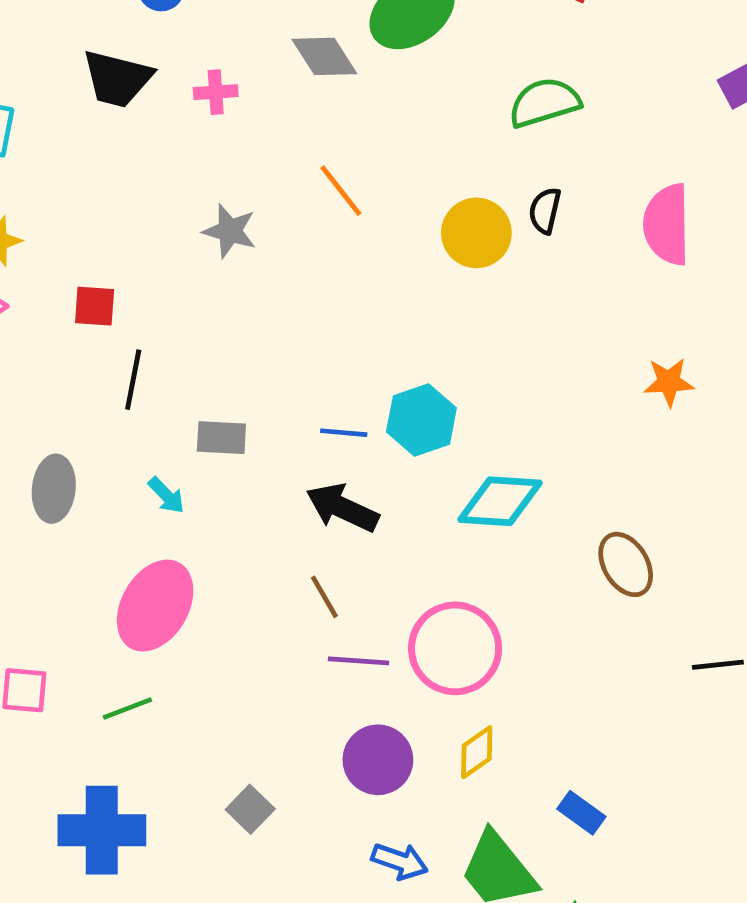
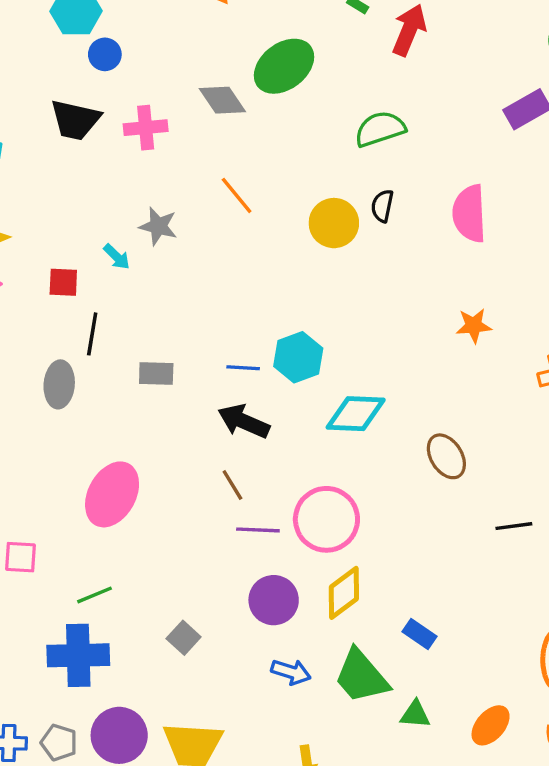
pink cross: (216, 92) -> (146, 128), size x1.4
gray ellipse: (54, 489) -> (59, 384), moved
cyan arrow: (166, 495) -> (117, 257), moved
green line: (127, 708) -> (94, 595), moved
yellow diamond: (477, 752) -> (344, 593), size x1.4

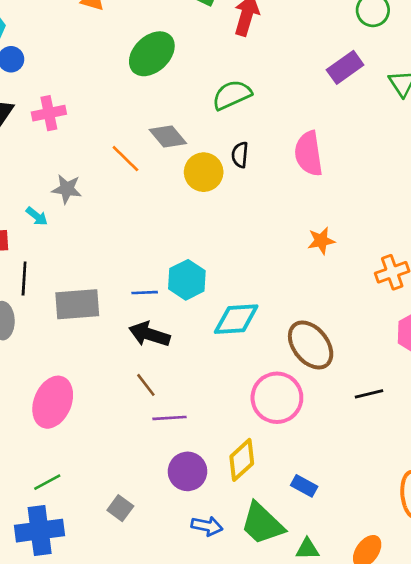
gray diamond: (222, 100) -> (168, 137), moved
gray rectangle: (156, 374) -> (77, 304), size x1.6
brown ellipse: (446, 456) -> (311, 345), size x1.4
pink circle: (326, 519) -> (277, 398), moved

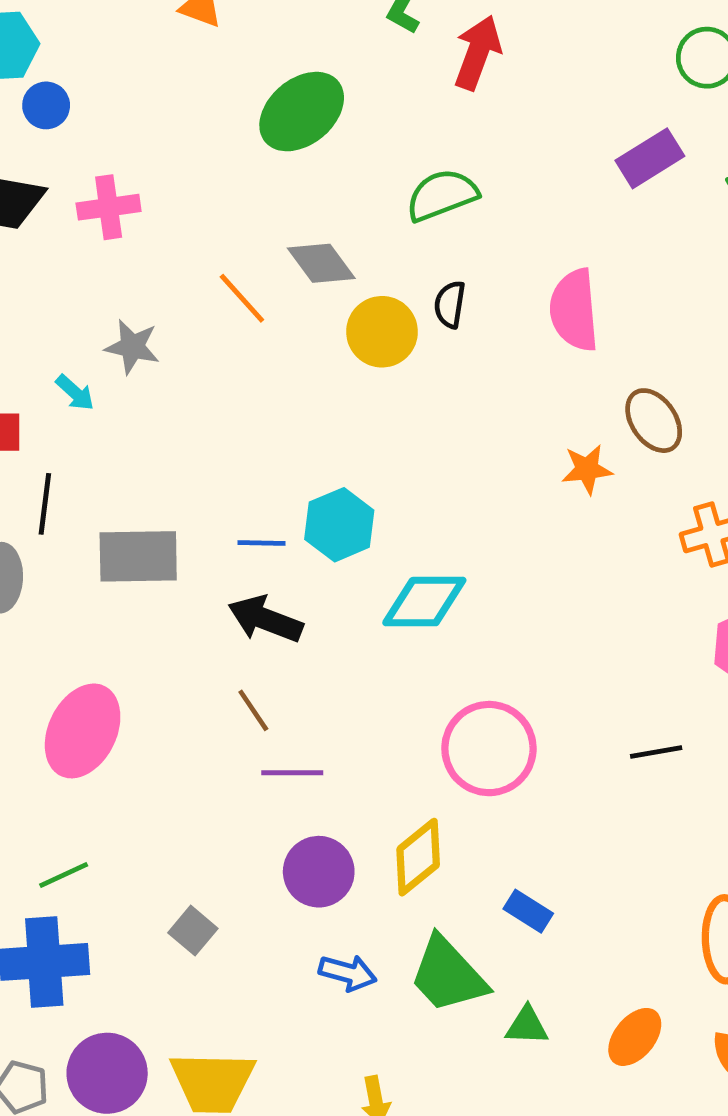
brown ellipse: (311, 345) -> (654, 421), moved, size x0.7

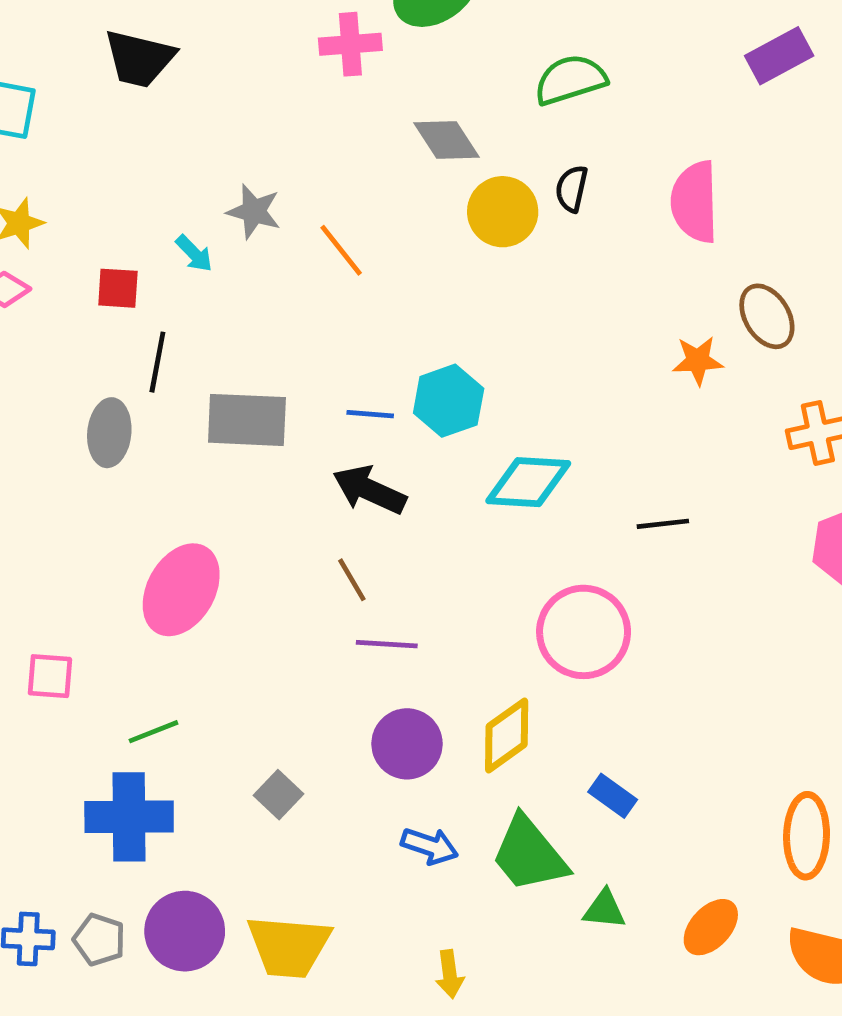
pink cross: (109, 207) -> (350, 44), moved
orange line: (242, 298) -> (341, 250), moved
black line: (656, 752) -> (663, 524), moved

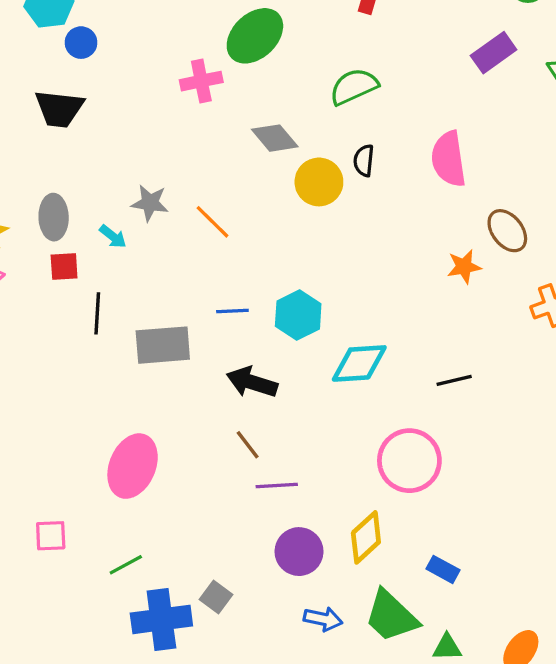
blue line: (370, 414) -> (232, 311), moved
gray ellipse: (109, 433) -> (54, 217), moved
blue cross: (129, 817) -> (161, 619), moved

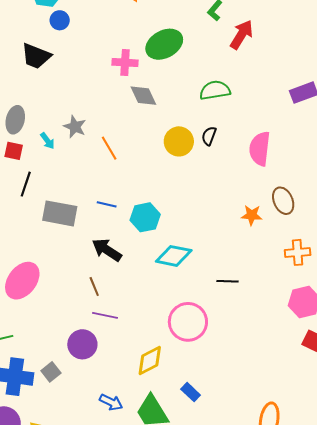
gray diamond: (275, 138) -> (143, 96), moved
purple circle: (299, 552) -> (82, 344), moved

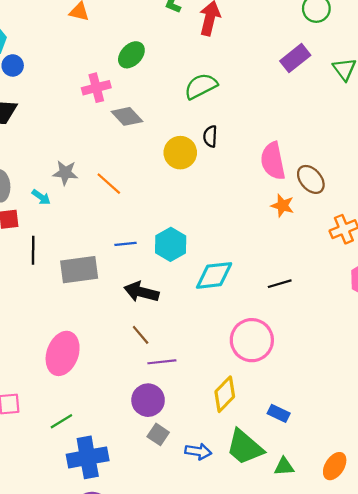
green ellipse: (164, 44) -> (131, 55), size x0.7
pink semicircle: (260, 149) -> (273, 161), moved
orange star: (252, 215) -> (283, 206), turned 30
gray square: (51, 372) -> (158, 434), moved

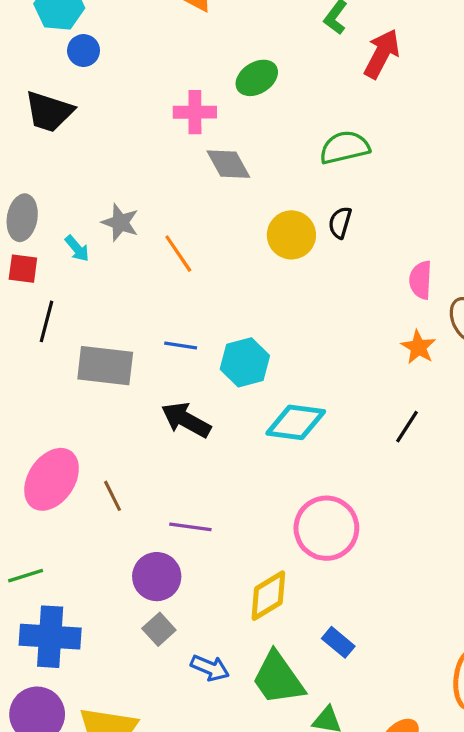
pink semicircle: (273, 161) -> (421, 280), size x0.7
black line: (280, 284) -> (407, 427), moved, turned -55
brown line: (141, 335) -> (113, 496), moved

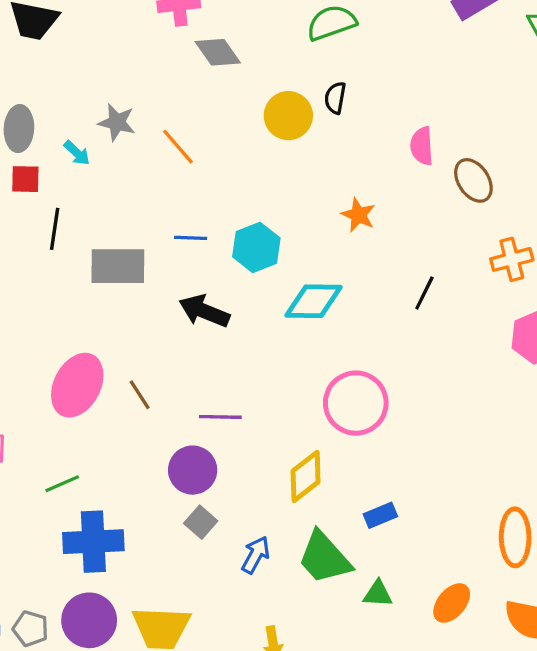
orange star: (418, 347) -> (358, 215), moved
blue rectangle: (338, 642) -> (380, 515), turned -56
blue arrow: (210, 668) -> (256, 555), turned -78

